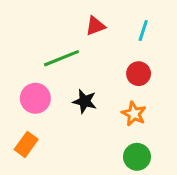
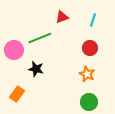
pink circle: (35, 98) -> (14, 50), moved
black star: (85, 101) -> (36, 69), moved

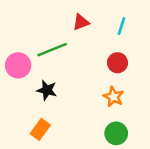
orange rectangle: (17, 94) -> (40, 129), moved

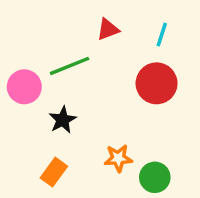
red circle: (118, 63) -> (157, 83), size x1.5
black star: (47, 90) -> (63, 120), turned 30
orange star: (114, 97) -> (118, 158), moved, turned -30

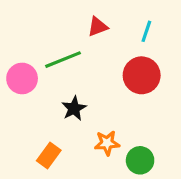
black star: (63, 120) -> (74, 108), moved

